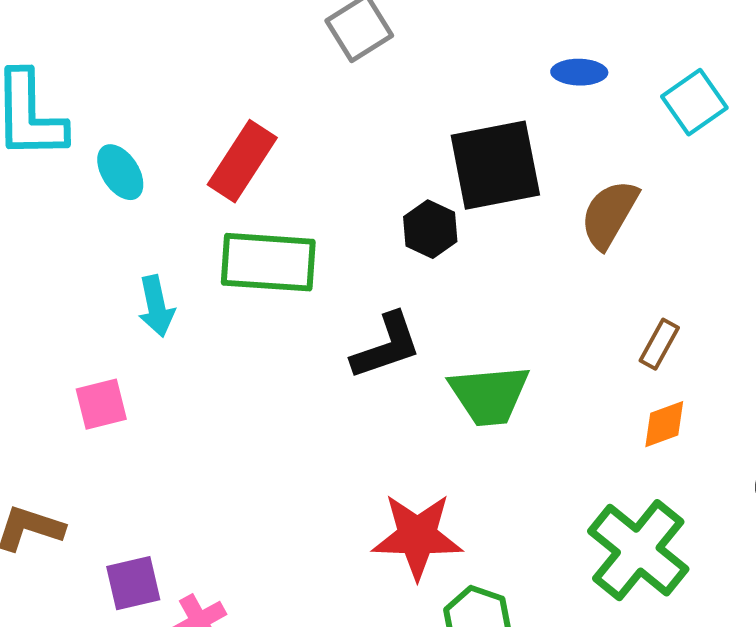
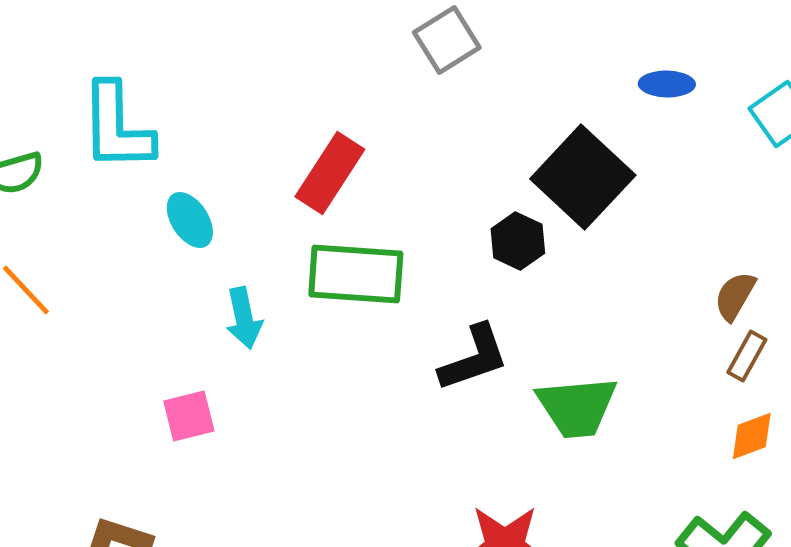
black square: (495, 165) -> (583, 177), turned -36
cyan ellipse: (120, 172) -> (190, 220), moved
brown semicircle: (609, 214) -> (735, 296), moved, size x0.7

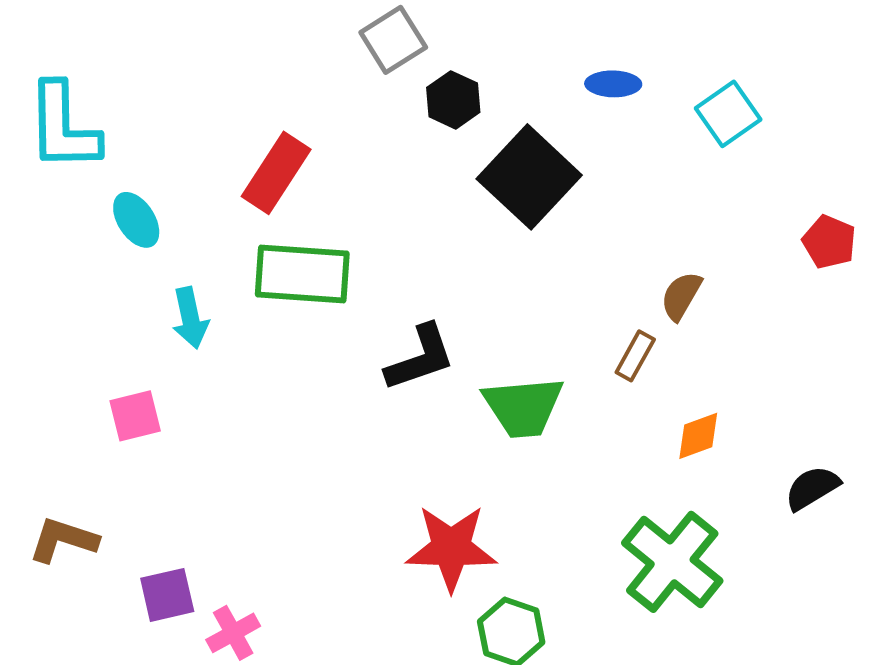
black hexagon: (518, 241) -> (453, 100), moved
brown rectangle: (747, 356) -> (635, 356), moved

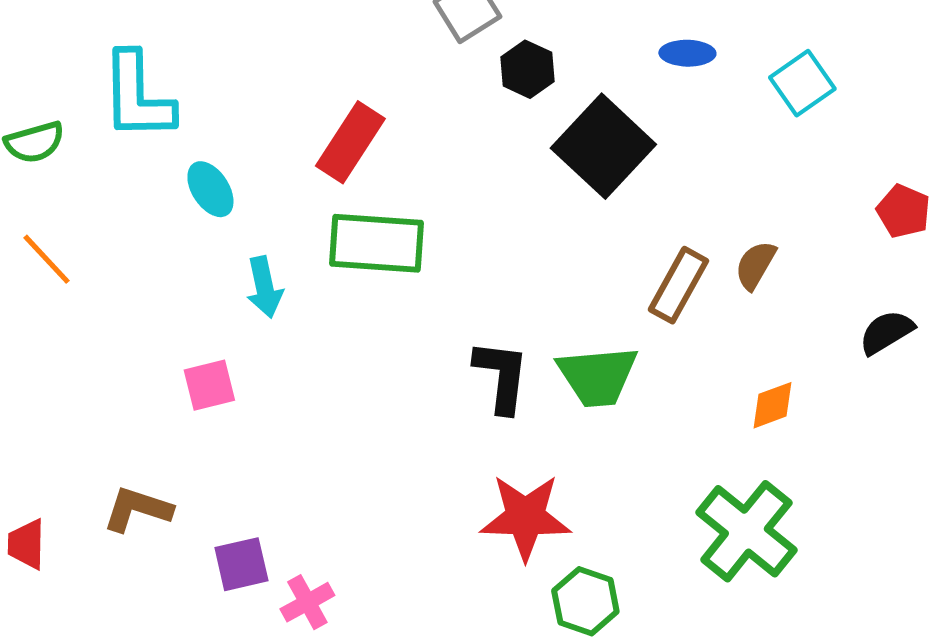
brown rectangle: (635, 356) -> (678, 285), moved, size x1.5
black L-shape: (420, 358) -> (501, 376), moved, turned -64
black semicircle: (812, 488) -> (886, 332), moved

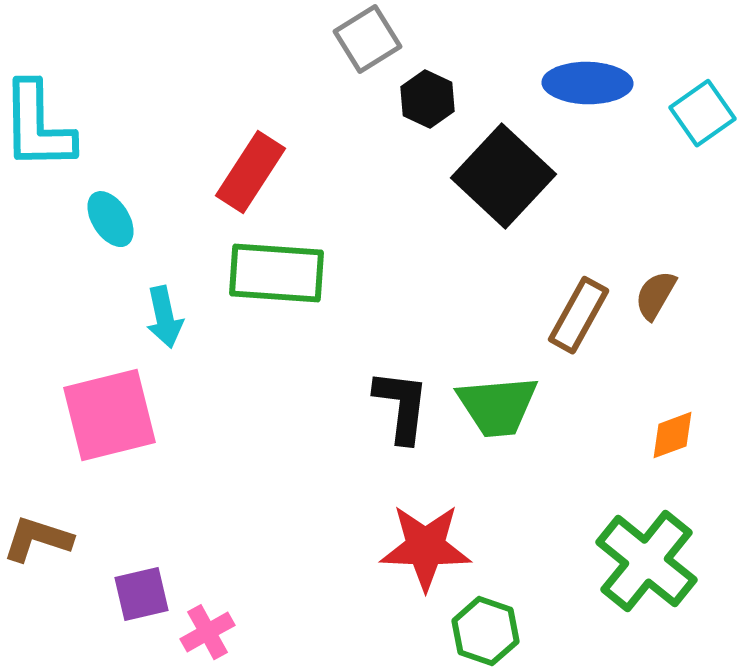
blue ellipse: (687, 53) -> (588, 83), size x1.6
pink square: (209, 385) -> (110, 415), size x1.8

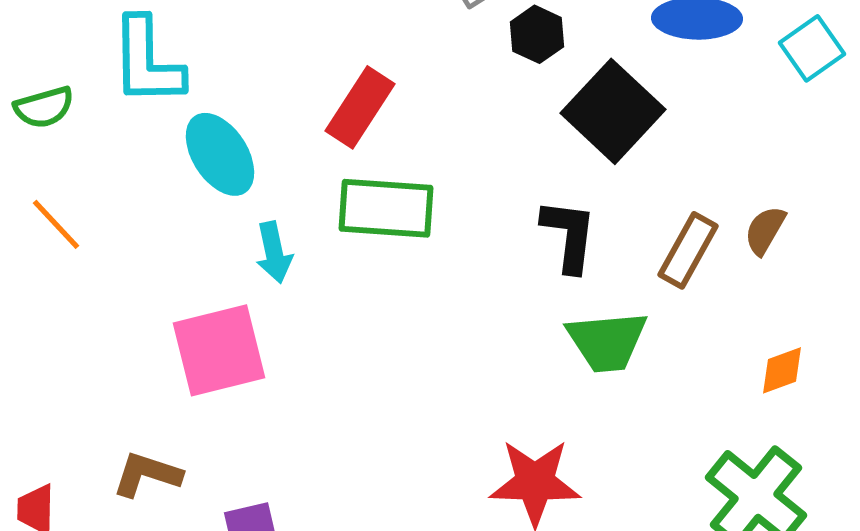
cyan ellipse: (110, 219) -> (220, 154), size x1.5
black L-shape: (402, 406) -> (569, 235), moved

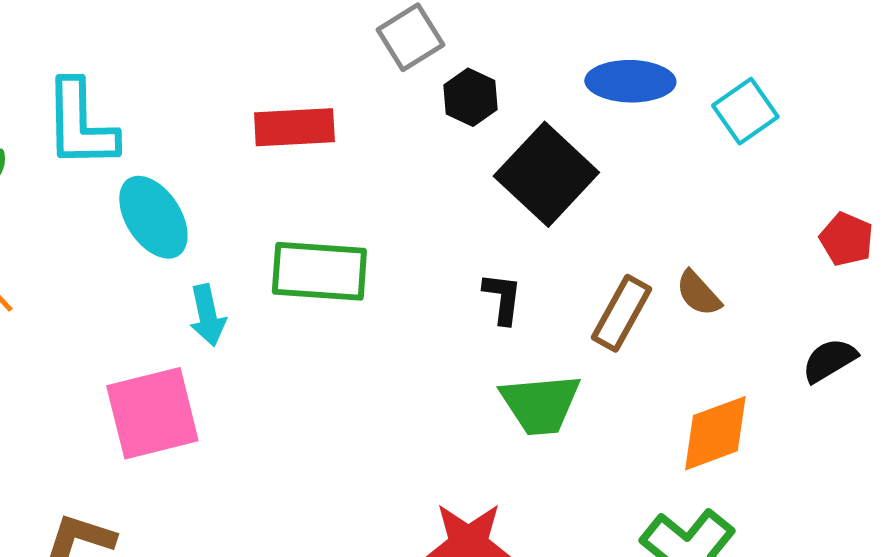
red rectangle: (360, 107) -> (294, 127), moved, turned 54
brown semicircle: (765, 230) -> (698, 293), turned -72
black L-shape: (569, 235) -> (502, 298), size x0.7
orange diamond: (782, 370) -> (715, 433), size x1.6

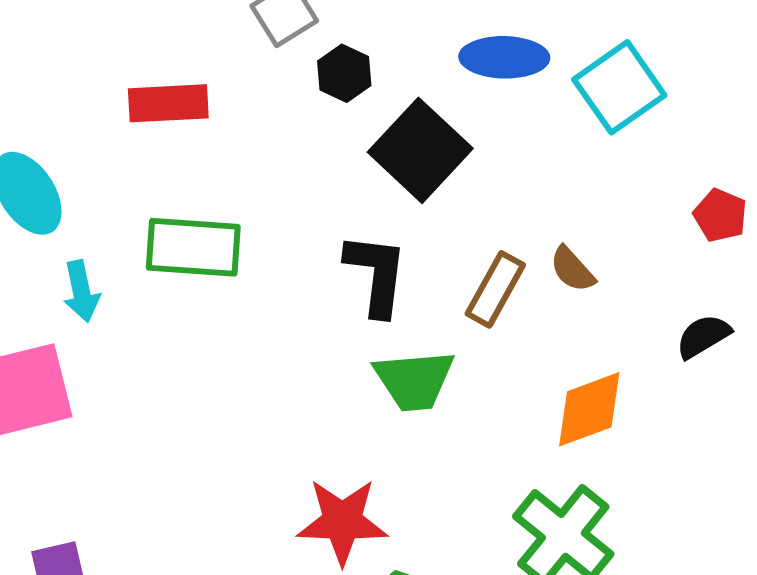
cyan square: (745, 111) -> (619, 87), size x1.4
black L-shape: (502, 298) -> (376, 274), size x1.6

